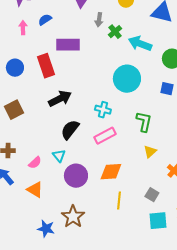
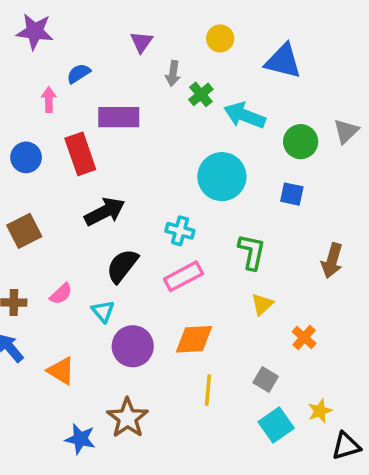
pink arrow: (23, 28) -> (49, 100), moved
pink semicircle: (35, 163) -> (61, 294), moved
cyan square: (158, 221) -> (276, 425), turned -30

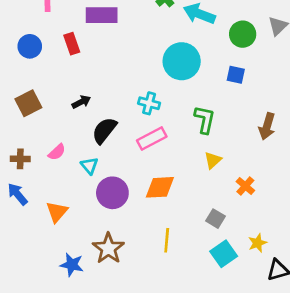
red rectangle: (80, 154) -> (72, 44), size x0.7
black arrow: (105, 212) -> (81, 102), moved, size x0.6
orange triangle: (61, 371) -> (57, 212), turned 40
yellow line: (208, 390) -> (167, 240), moved

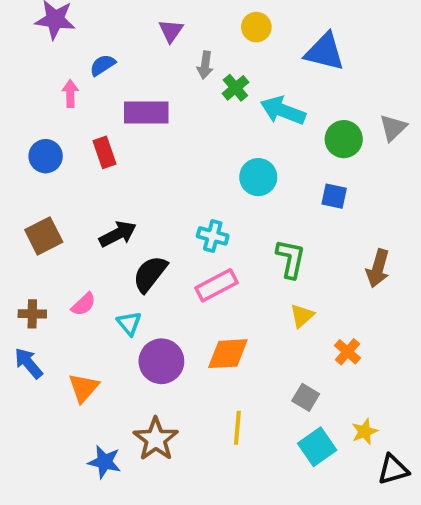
cyan circle: (182, 61) -> (258, 177), size x0.7
black arrow: (81, 102) -> (118, 234), size x1.4

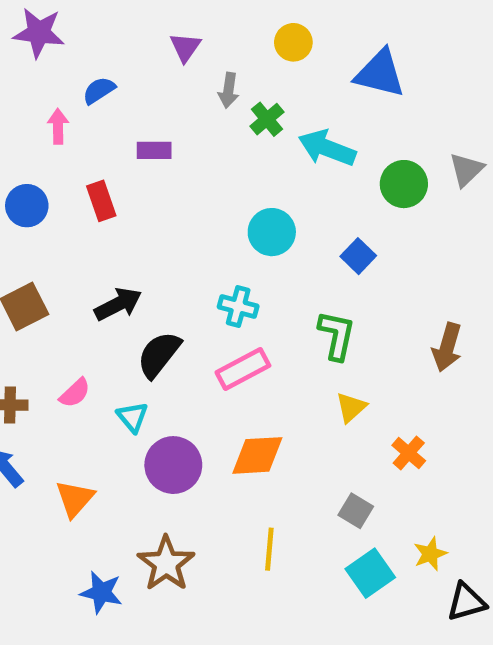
purple rectangle: (146, 113) -> (154, 150), size x0.6
cyan circle: (258, 177) -> (272, 232), moved
blue square: (334, 196) -> (358, 256), moved, turned 32

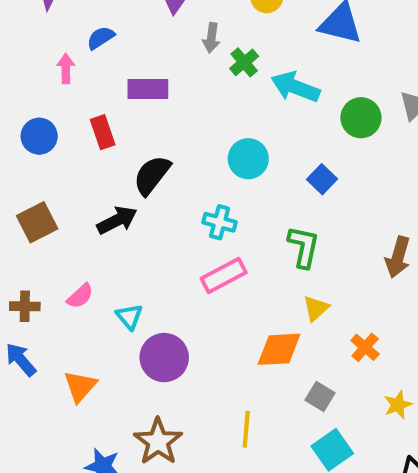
purple rectangle: (154, 150) -> (148, 89), size x1.4
black semicircle: (159, 355) -> (152, 175), moved
orange diamond: (257, 455) -> (279, 349), moved
yellow star: (430, 554) -> (398, 405), moved

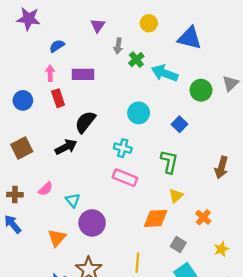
pink arrow: (66, 69) -> (50, 73), moved
pink rectangle: (224, 276) -> (125, 178), turned 50
orange triangle: (80, 386) -> (57, 238), moved

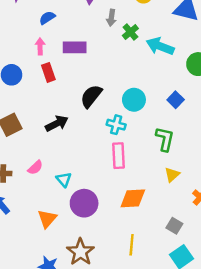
cyan circle: (139, 113) -> (134, 100), moved
black semicircle: (85, 122) -> (91, 96), moved
pink rectangle: (125, 178) -> (118, 156), turned 65
orange diamond: (156, 218) -> (133, 198), moved

